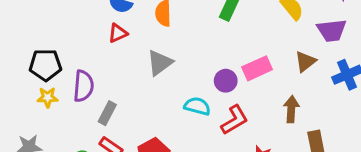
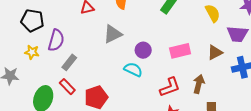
purple circle: (226, 81) -> (143, 50), moved
yellow star: (48, 97) -> (32, 52), moved
red L-shape: (234, 120) -> (170, 87), moved

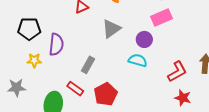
pink rectangle: (180, 51) -> (161, 18), moved
gray rectangle: (69, 62) -> (88, 65), moved

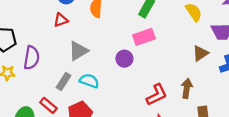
gray triangle: (111, 29) -> (78, 51), moved
cyan semicircle: (138, 60) -> (89, 81), moved

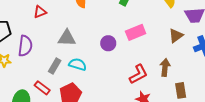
red triangle: (61, 20) -> (40, 12), moved
pink rectangle: (144, 37) -> (136, 32), moved
gray triangle: (78, 51) -> (67, 38), turned 36

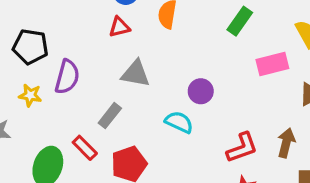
red triangle: (40, 12) -> (119, 27), moved
pink rectangle: (136, 32) -> (272, 64), moved
cyan semicircle: (78, 64) -> (179, 122), moved

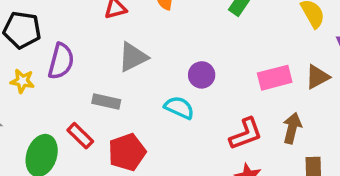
pink rectangle: (272, 64) -> (275, 78), moved
gray triangle: (136, 74) -> (133, 57), turned -36
gray rectangle: (110, 116) -> (106, 101), turned 65

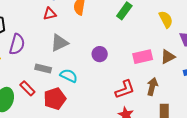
cyan semicircle: (179, 108) -> (69, 76), moved

